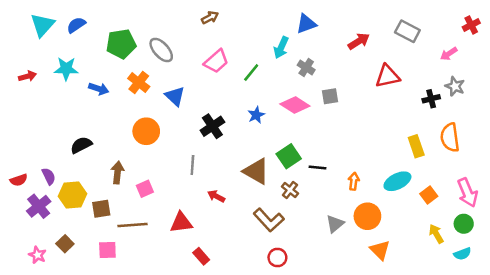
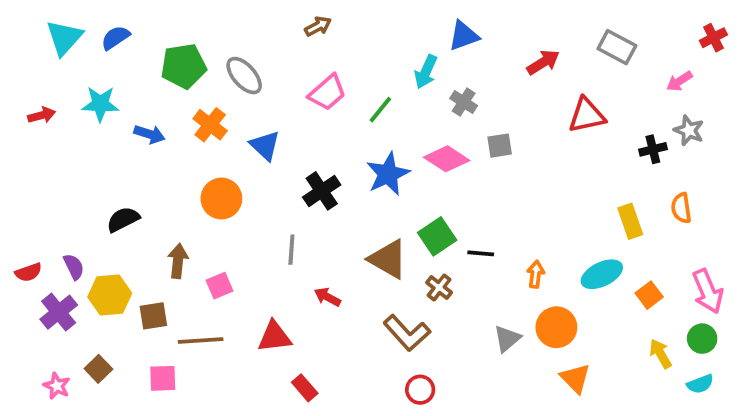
blue star: (256, 115) -> (388, 174), size x1.6
orange semicircle: (450, 138) -> (681, 208), size x0.7

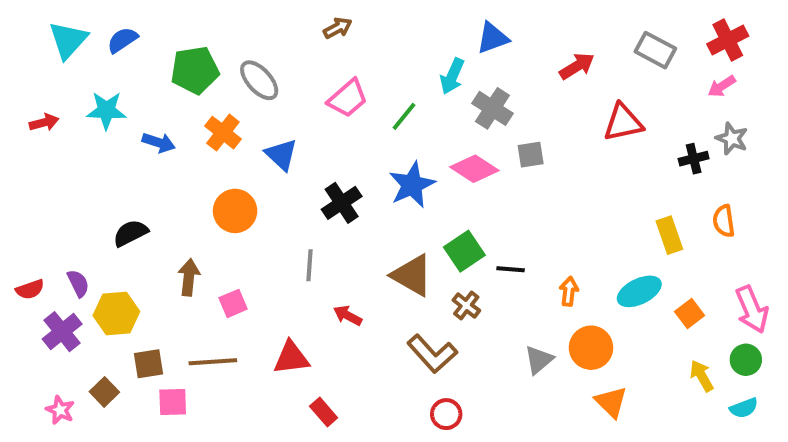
red cross: (713, 38) -> (728, 40), moved, size x1.4
gray cross: (464, 102) -> (492, 108), size x1.4
brown square: (153, 316) -> (149, 364), moved

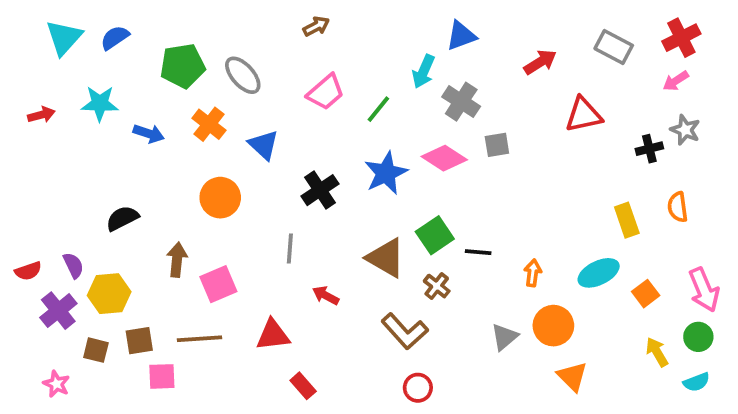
pink square: (233, 303) -> (218, 284), size x1.4
brown square: (104, 392) -> (96, 350), moved, turned -32

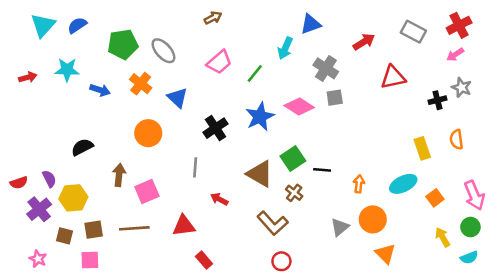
gray cross: (461, 102) -> (326, 68), moved
pink square: (162, 376) -> (90, 260), moved

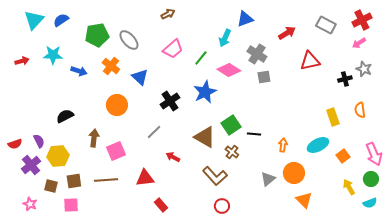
pink diamond: (299, 107) -> (229, 70), moved
gray line: (195, 167) -> (154, 132), turned 42

